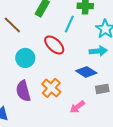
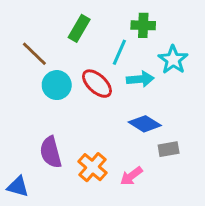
cyan arrow: (98, 51) -> (140, 79), moved
cyan circle: (25, 58) -> (57, 85), moved
orange cross: (51, 88) -> (93, 167), moved

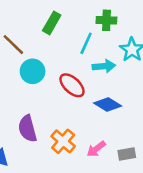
red ellipse: (97, 84) -> (72, 85), moved
gray rectangle: (169, 149) -> (127, 154), moved

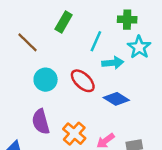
green cross: (106, 20) -> (127, 20), moved
cyan circle: (33, 71) -> (46, 80), moved

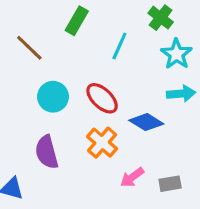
green cross: (127, 20) -> (161, 18), turned 36
cyan arrow: (113, 63) -> (181, 94), moved
orange cross: (74, 134) -> (102, 143), moved

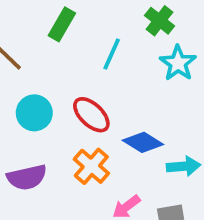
cyan arrow: (181, 94) -> (183, 166), moved
purple semicircle: (47, 152) -> (27, 177), turned -88

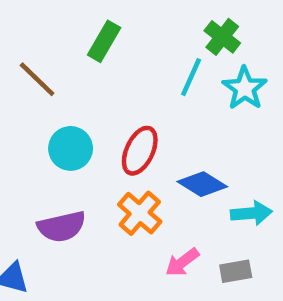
cyan line: (112, 54) -> (191, 77), moved
red ellipse: (91, 115) -> (140, 151), turned 72

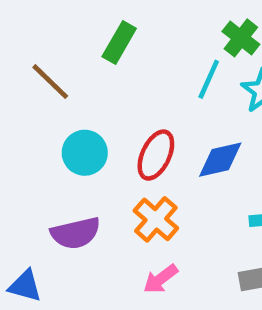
blue diamond: (202, 184) -> (220, 160), moved, turned -45
pink arrow: (182, 262) -> (161, 279), moved

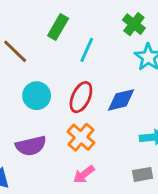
cyan line: (209, 79) -> (87, 50), moved

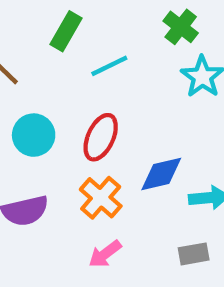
cyan line: (87, 50) -> (109, 66), turned 40
blue diamond: (121, 100) -> (161, 174), moved

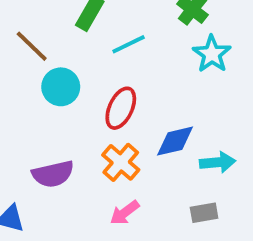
cyan circle: (34, 135) -> (61, 87), moved

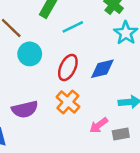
blue diamond: (175, 141) -> (102, 69), moved
pink arrow: (125, 213) -> (99, 125), moved

